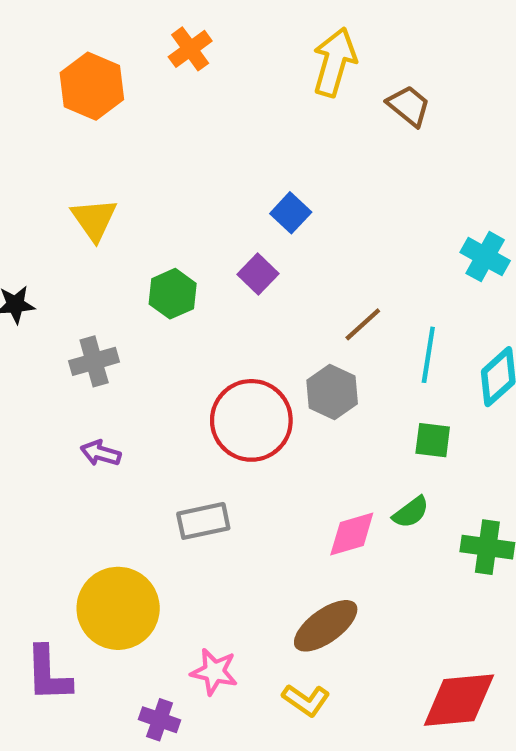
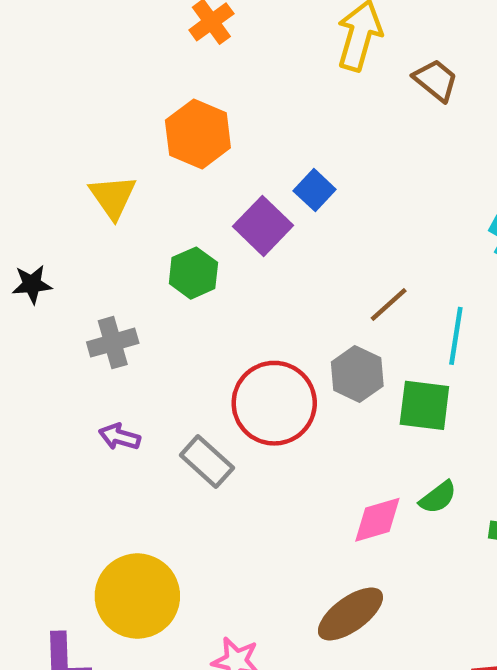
orange hexagon: (92, 86) -> (198, 134), moved
purple square: (258, 274) -> (263, 226), moved, size x1.4
green square: (433, 440) -> (424, 405), moved, size x1.4
gray rectangle: (203, 521) -> (207, 461), moved, turned 54

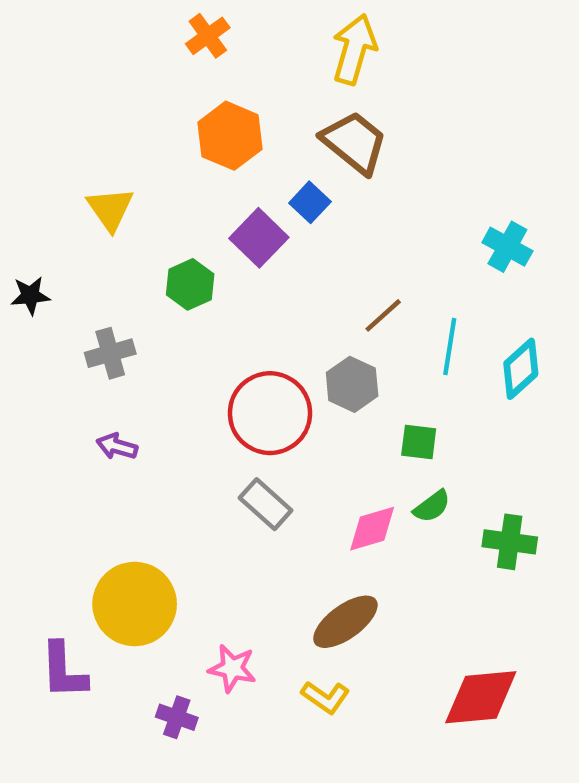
brown trapezoid: (436, 80) -> (354, 142), moved, size x1.5
orange hexagon: (198, 134) -> (230, 136), moved
green square: (424, 405) -> (419, 442), moved, size x0.7
gray rectangle: (207, 461) -> (266, 504), moved

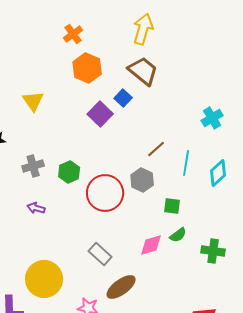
orange cross: (208, 36) -> (73, 34), moved
cyan cross: (507, 247) -> (212, 118), turned 30
green hexagon: (190, 284) -> (69, 172), moved
gray rectangle: (266, 504) -> (100, 254), moved
brown ellipse: (345, 622) -> (121, 287), moved

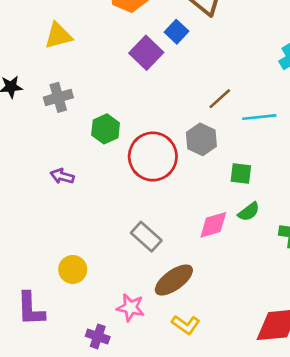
yellow triangle: (33, 101) -> (58, 36), turned 50
cyan line: (186, 163) -> (259, 117), turned 75
gray cross: (33, 166) -> (58, 97), moved
yellow circle: (44, 279) -> (73, 269), size x0.6

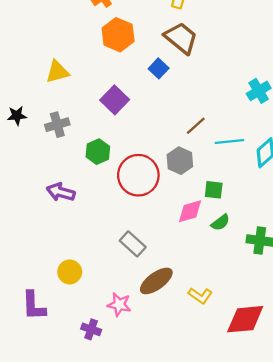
purple square: (146, 53) -> (115, 100), moved
purple arrow: (62, 176) -> (61, 192), size x1.4
pink diamond: (213, 225) -> (190, 211), moved
yellow L-shape: (186, 325) -> (200, 296), moved

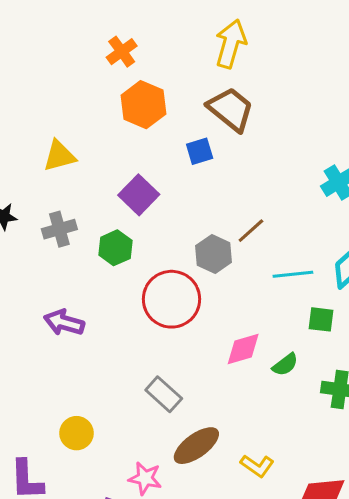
blue square: (159, 68) -> (200, 151), turned 30
cyan line: (229, 142) -> (293, 274), moved
green hexagon: (98, 152) -> (115, 248), moved
gray hexagon: (180, 161) -> (214, 254), moved
green square: (214, 190) -> (321, 319), moved

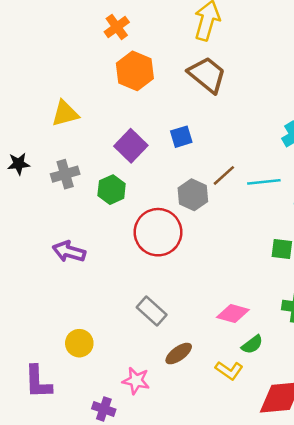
blue square: (200, 151) -> (181, 137), moved
cyan line: (293, 274) -> (264, 182), moved
pink diamond: (243, 349) -> (233, 314), moved, turned 32
green semicircle: (285, 365) -> (252, 344), moved
brown ellipse: (196, 446) -> (179, 354), size x0.7

